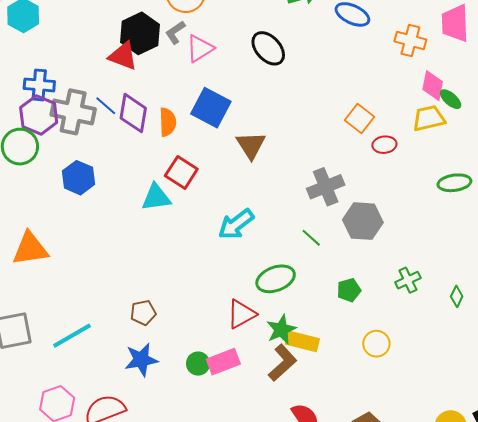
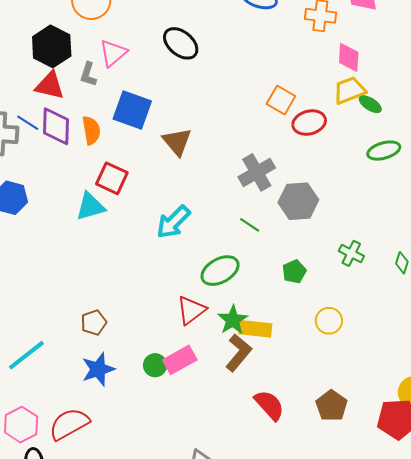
gray L-shape: (175, 32) -> (88, 74), moved, turned -30
red triangle: (123, 56) -> (50, 86), moved
green ellipse: (451, 99) -> (370, 104), moved
red ellipse: (384, 145) -> (309, 123), size x1.4
green cross: (408, 280) -> (351, 253), turned -30

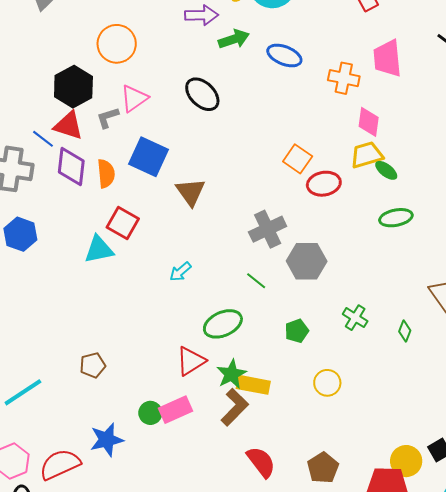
gray L-shape: (88, 74) -> (108, 118), turned 50
blue line: (28, 123) -> (43, 139), moved
cyan arrow: (173, 222) -> (180, 272), size x0.6
blue star: (98, 369) -> (107, 440), moved

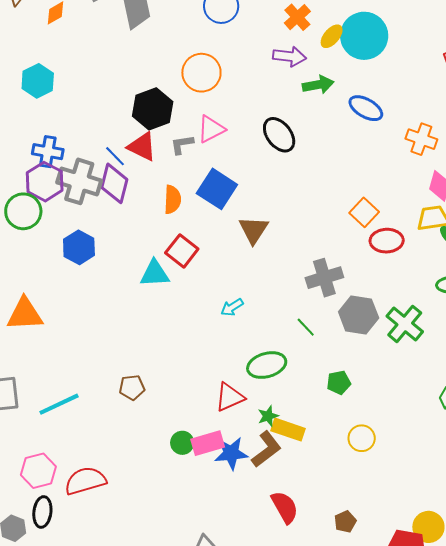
purple diamond: (71, 167) -> (114, 183), moved
green cross: (355, 318) -> (405, 324), moved, size x1.5
green star: (231, 374) -> (268, 416), size x0.7
blue star: (107, 440) -> (231, 453), moved
brown pentagon: (323, 468) -> (345, 522), size x0.7

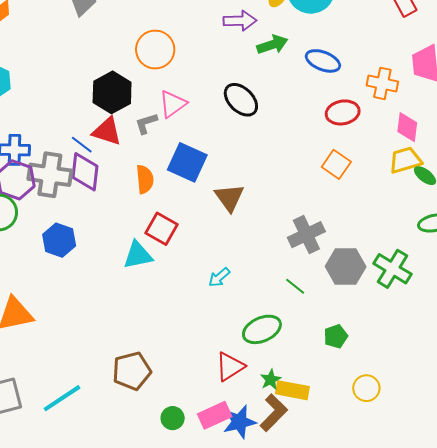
red ellipse: (387, 241) -> (343, 112), moved
brown pentagon: (132, 387) -> (132, 371), size x1.5
green circle: (182, 443) -> (173, 418), moved

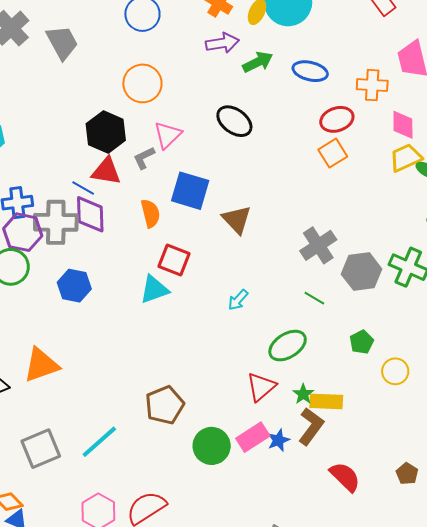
orange square: (336, 164) -> (333, 153), moved, turned 32
yellow circle: (366, 388) -> (395, 371), moved
green circle: (173, 418) -> (212, 446), size x1.6
blue star: (239, 422) -> (278, 440), size x0.7

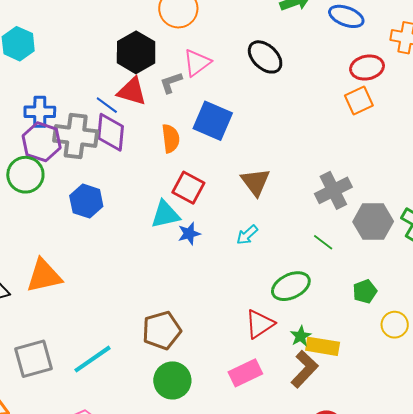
brown triangle: (237, 220) -> (255, 182), moved
blue star: (278, 440) -> (189, 234), moved
green circle: (212, 446) -> (172, 380), moved

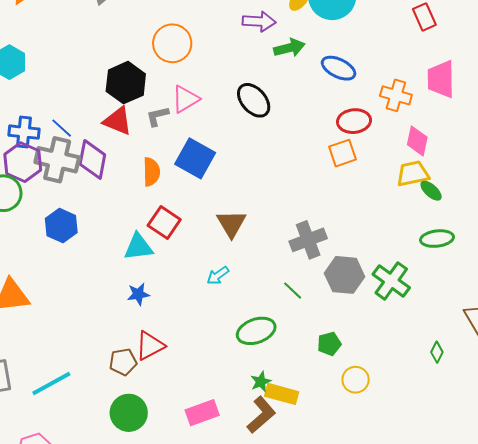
blue line: (107, 105) -> (62, 128), moved
blue star: (189, 234) -> (138, 294), moved
red triangle: (260, 324) -> (150, 346), moved
brown pentagon: (162, 330) -> (123, 362), size x0.7

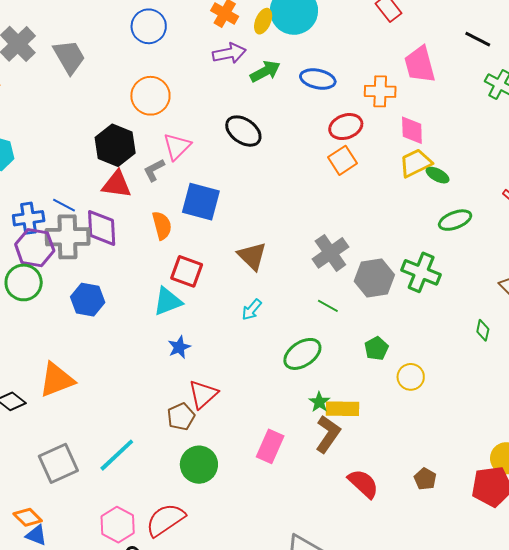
pink rectangle: (202, 413) -> (270, 446), turned -32

